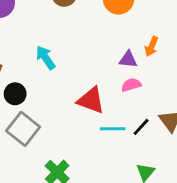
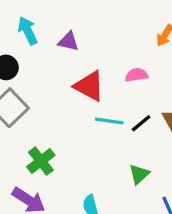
cyan arrow: (45, 58) -> (28, 31), moved
purple triangle: (128, 59) -> (68, 41), moved

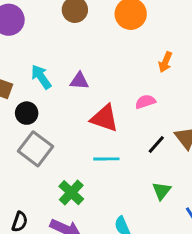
cyan line: (109, 121) -> (106, 159), moved

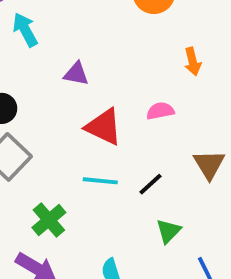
orange arrow: (165, 62) -> (193, 61), turned -42
cyan arrow: (41, 77) -> (25, 30), moved
black line: (156, 145) -> (150, 184), moved

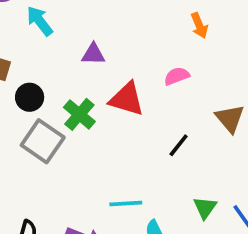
cyan line: (100, 181) -> (126, 203), moved
green cross: (49, 220) -> (79, 114), moved
green triangle: (169, 231) -> (205, 208), moved

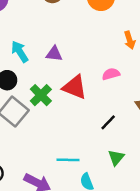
cyan arrow: (40, 21) -> (20, 52), moved
green triangle: (205, 208) -> (116, 158), moved

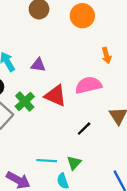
pink semicircle: (111, 74) -> (88, 85), size x1.6
green triangle: (116, 158) -> (74, 163), moved

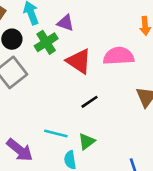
green cross: (25, 101) -> (46, 42), moved
black line: (84, 129) -> (89, 102), moved

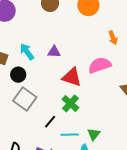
green cross: (46, 42) -> (70, 103), moved
black line: (89, 102) -> (50, 122), moved

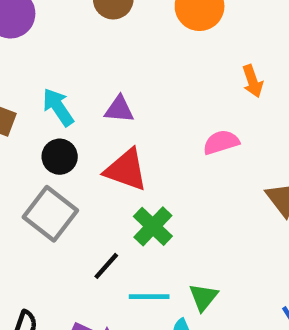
pink semicircle: (100, 65) -> (221, 142), size x0.7
black circle: (18, 75) -> (60, 157), moved
red triangle: (72, 77) -> (126, 170), moved

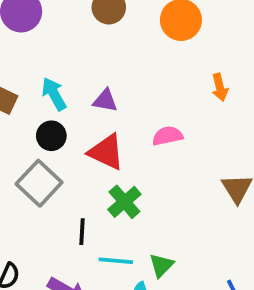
pink semicircle: (221, 142) -> (168, 136), moved
black line: (106, 266) -> (82, 232), turned -44

